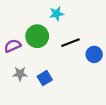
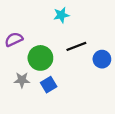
green circle: (37, 36) -> (40, 58), moved
purple semicircle: (12, 46) -> (14, 39), moved

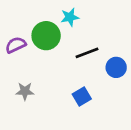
green circle: (40, 58) -> (46, 36), moved
blue square: (49, 85) -> (82, 97), moved

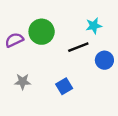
cyan star: (70, 17) -> (94, 26), moved
blue square: (82, 97) -> (64, 86), moved

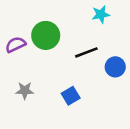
cyan star: (94, 26) -> (101, 14), moved

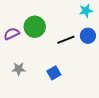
cyan star: (101, 14) -> (86, 11), moved
blue circle: (115, 67) -> (88, 36), moved

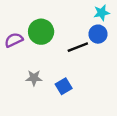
blue circle: (88, 36) -> (98, 34), moved
gray star: (19, 69) -> (34, 78), moved

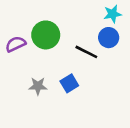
black line: (78, 47) -> (86, 52), turned 48
blue square: (64, 86) -> (69, 83), moved

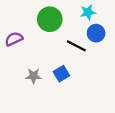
cyan star: (113, 14) -> (88, 12), moved
green circle: (46, 35) -> (50, 19), moved

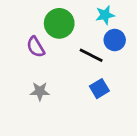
purple semicircle: (14, 39) -> (36, 47), moved, turned -96
blue square: (61, 74) -> (99, 89), moved

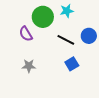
cyan star: (105, 15) -> (67, 11), moved
blue circle: (115, 40) -> (89, 36), moved

